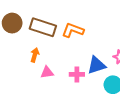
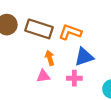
orange arrow: (35, 55) -> (50, 58), moved, turned -32
blue triangle: (96, 65) -> (84, 57), moved

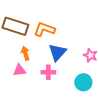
blue triangle: (84, 57) -> (57, 52), turned -30

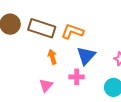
pink triangle: (19, 70) -> (46, 85), moved, turned -40

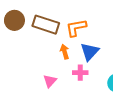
orange L-shape: (72, 31) -> (76, 28), turned -30
orange arrow: (52, 57) -> (65, 52), moved

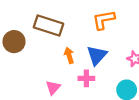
brown circle: (14, 20) -> (14, 42), moved
orange L-shape: (76, 28) -> (104, 20), moved

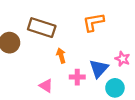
blue triangle: (97, 55) -> (99, 68), moved
pink triangle: (53, 88) -> (46, 86), turned -40

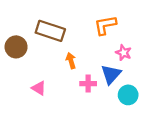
pink star: (122, 59) -> (124, 53), moved
pink triangle: (46, 86) -> (39, 88), moved

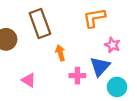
brown rectangle: (50, 31) -> (40, 23), turned 52

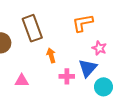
pink triangle: (29, 80) -> (22, 81), turned -32

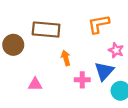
brown rectangle: (32, 28) -> (46, 30), turned -65

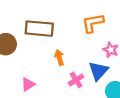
pink cross: (82, 80) -> (76, 80), turned -32
pink triangle: (35, 84) -> (28, 84), turned -32

